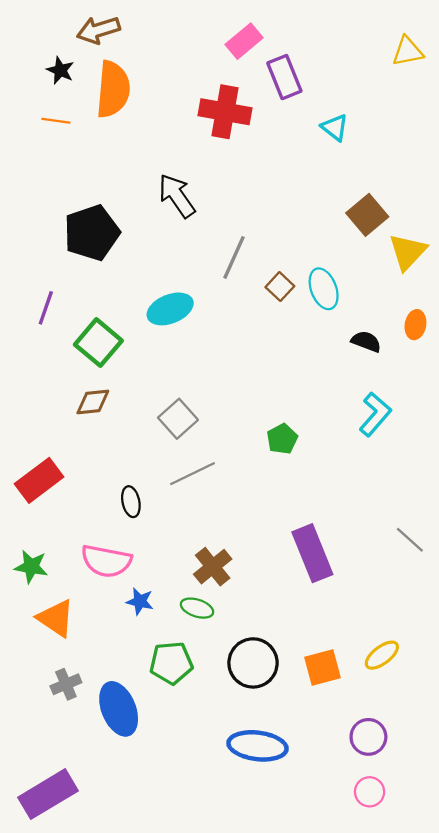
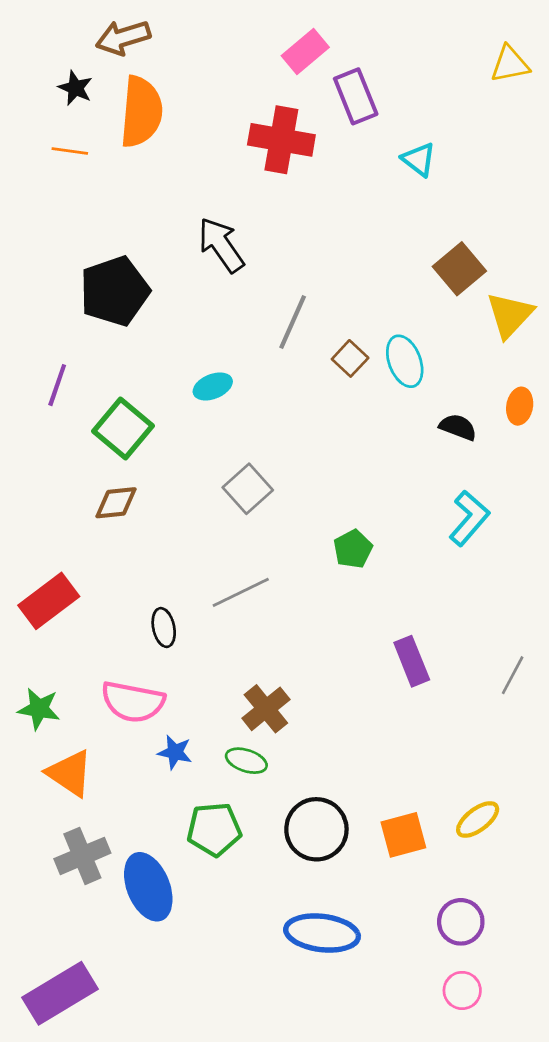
cyan ellipse: (170, 309) -> (213, 386), size x0.7
gray square: (178, 419) -> (248, 489), moved
gray line: (410, 540) -> (513, 675), turned 76
purple rectangle: (312, 553) -> (412, 661), moved, size x0.7
gray cross: (66, 684) -> (82, 856), size x1.4

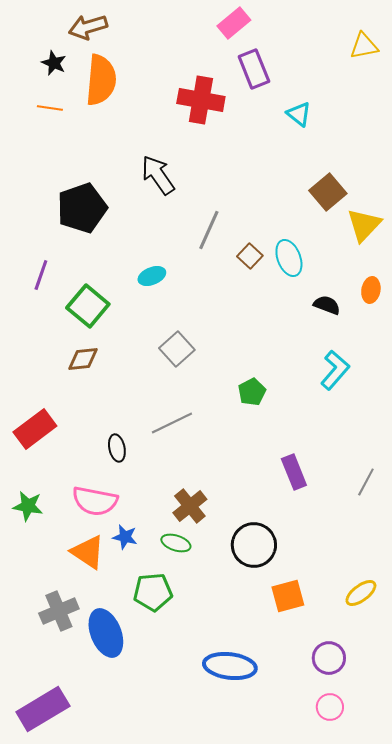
pink rectangle: (305, 52) -> (234, 23), moved
orange triangle: (70, 773) -> (88, 552), moved
yellow ellipse: (478, 819) -> (361, 593), moved
black circle: (316, 829) -> (254, 545), moved

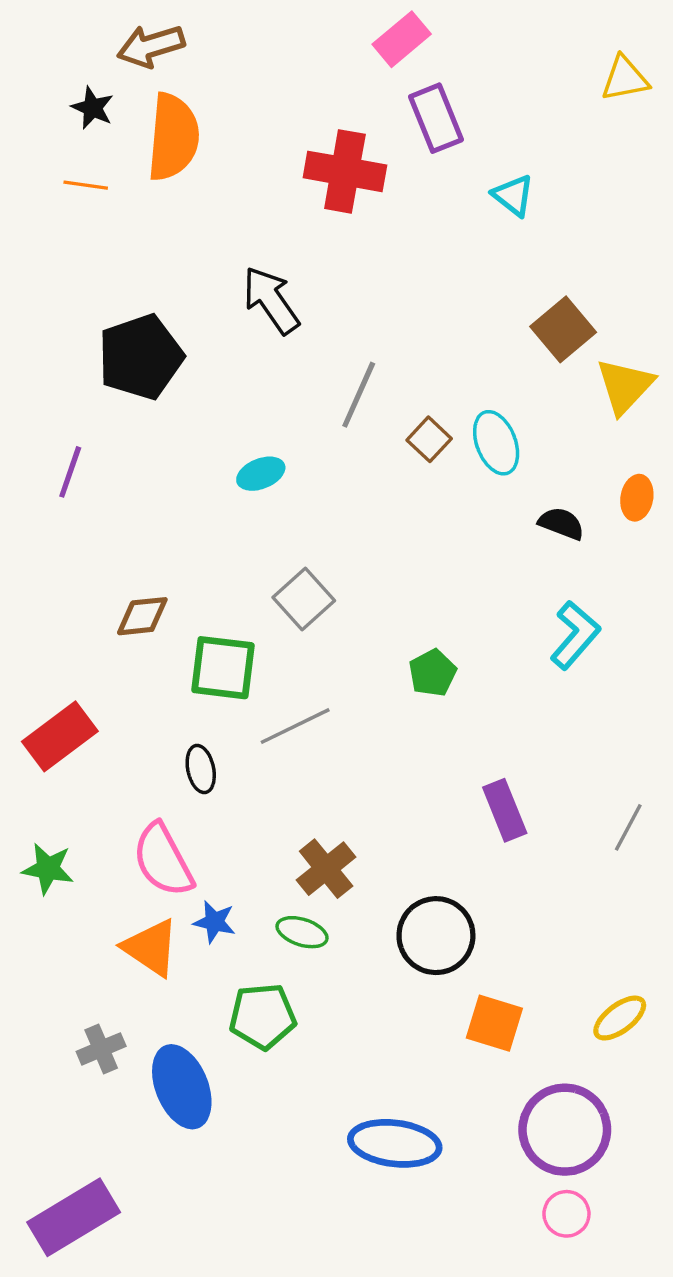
green square: (88, 306) -> (223, 668), moved, turned -33
pink semicircle: (95, 501) -> (163, 860), turned 51
orange square: (288, 596) -> (494, 1023), turned 32
gray cross: (59, 611) -> (101, 1049), size x0.7
purple circle: (329, 658) -> (565, 1130), size x1.6

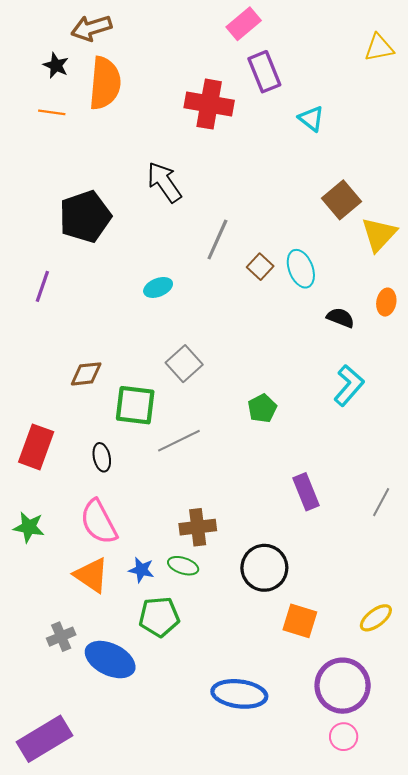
red rectangle: (60, 736) -> (36, 447), turned -33
black ellipse: (201, 769) -> (102, 457), moved
brown cross: (326, 869) -> (198, 527), turned 32
blue star: (214, 922) -> (141, 570), moved
blue ellipse: (182, 1087) -> (110, 660), turned -42

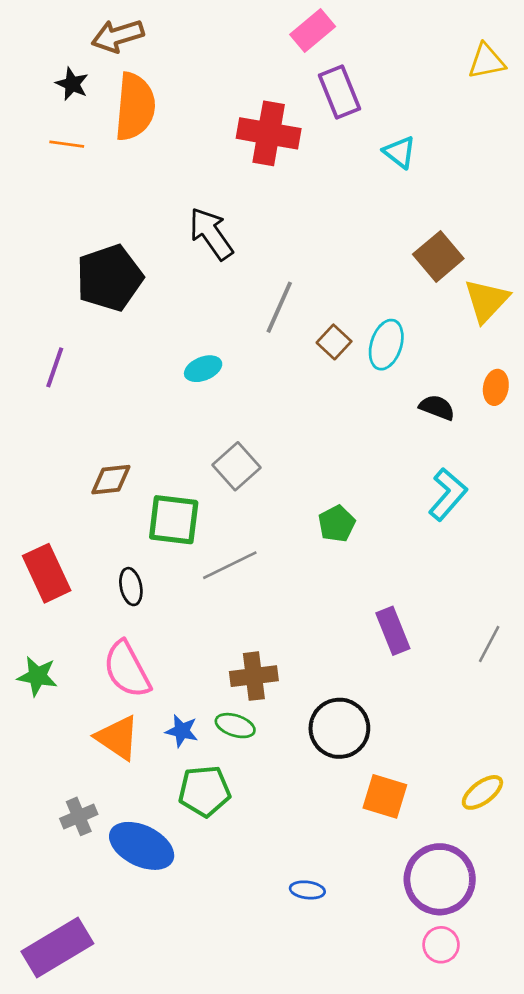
cyan ellipse: (301, 269) -> (386, 345), turned 39
red rectangle: (36, 447) -> (47, 573), turned -45
blue ellipse: (239, 694) -> (307, 890), size x0.5

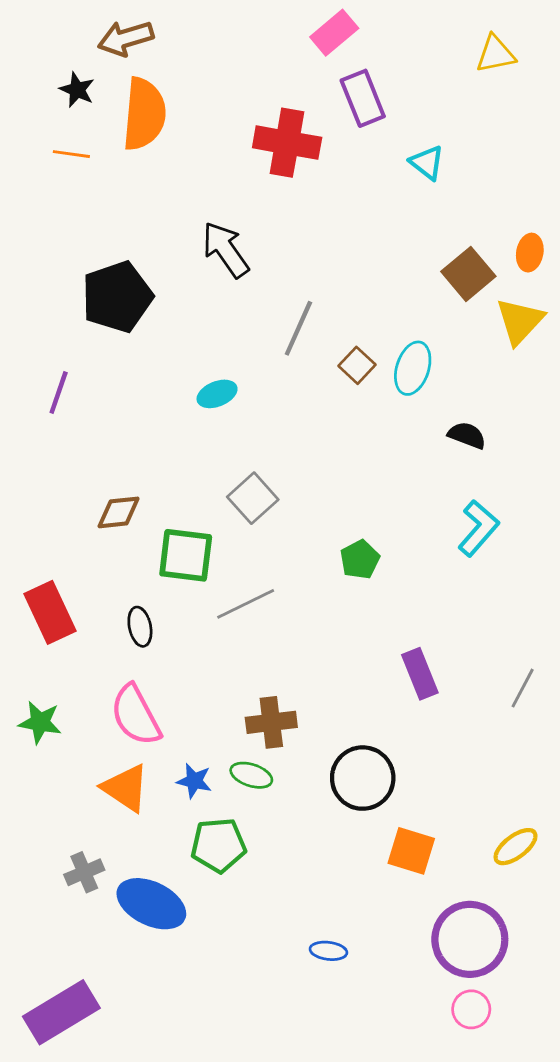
yellow triangle: (486, 61) -> (496, 54), moved
orange ellipse: (496, 387) -> (530, 253), moved

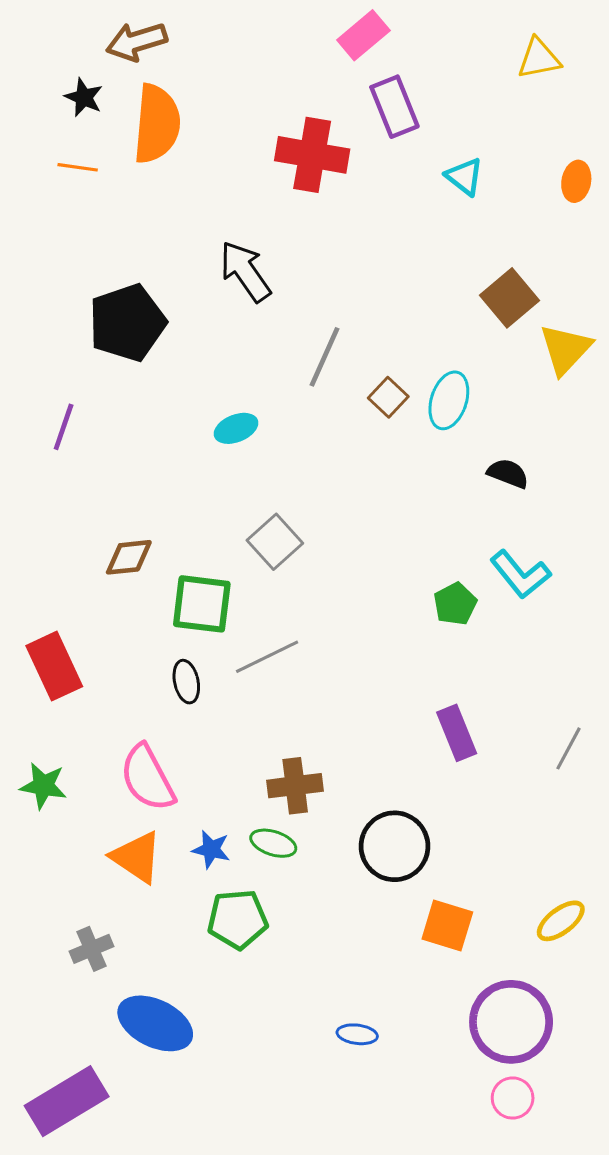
orange ellipse: (530, 253) -> (576, 181), moved
cyan L-shape: (478, 528) -> (520, 574), turned 100
green pentagon: (360, 560) -> (455, 604), moved
black ellipse: (140, 627) -> (186, 682), moved
blue ellipse: (151, 904) -> (155, 1023), moved

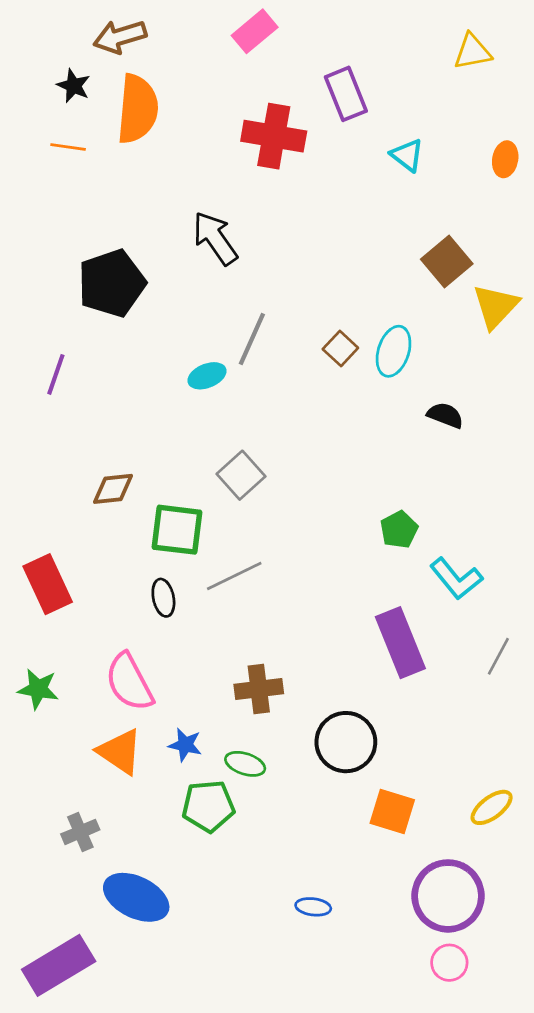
pink rectangle: (363, 35) -> (255, 31), moved
gray line: (325, 357) -> (252, 339), moved
cyan L-shape: (520, 574) -> (456, 579), moved
purple rectangle: (457, 733) -> (400, 643), size x1.4
green ellipse: (273, 843) -> (245, 764), moved

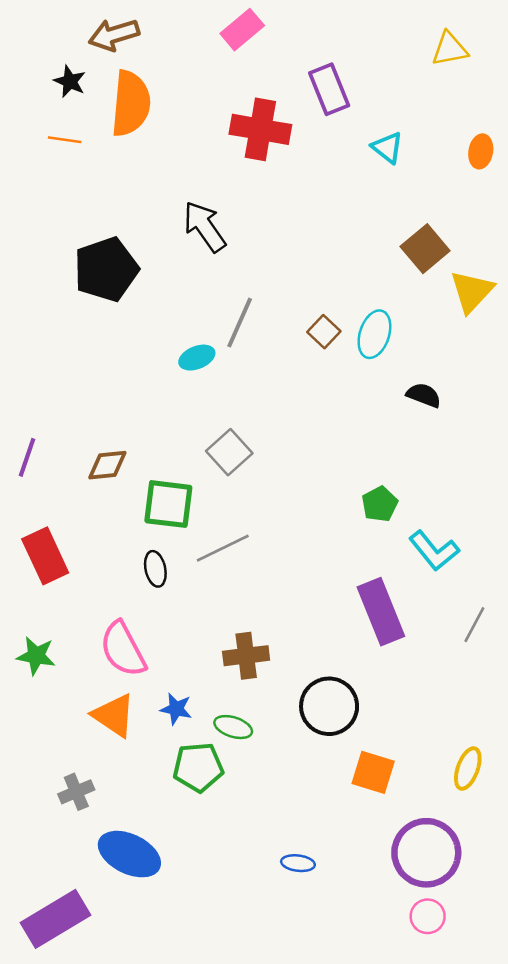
purple line: (56, 374) -> (27, 457), moved
yellow ellipse: (492, 807) -> (468, 769), turned -33

